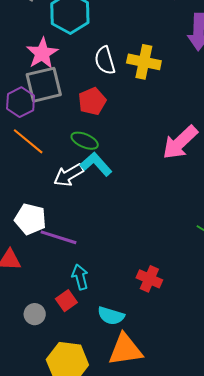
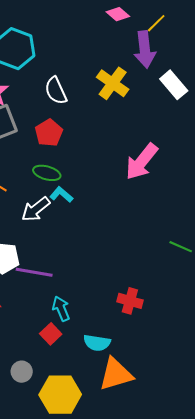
yellow cross: (144, 62) -> (113, 83), moved, turned 32
cyan L-shape: (96, 164) -> (61, 195), size x0.7
gray circle: (35, 314) -> (22, 372), moved

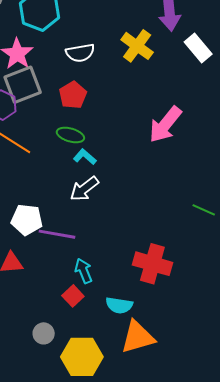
white semicircle: (56, 91) -> (80, 53), turned -76
white arrow: (36, 209) -> (84, 189), moved
red cross: (130, 301) -> (152, 264), size x1.5

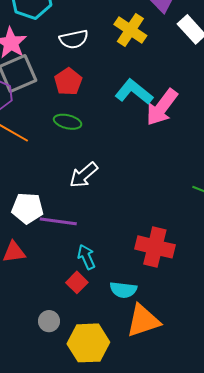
cyan L-shape: (85, 157) -> (134, 92), moved, size x1.6

